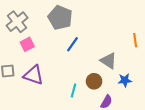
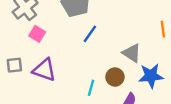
pink square: (27, 44) -> (37, 34), turned -32
blue star: (125, 80) -> (151, 76), size x1.5

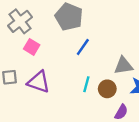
gray triangle: (132, 53) -> (124, 66), turned -42
cyan line: (91, 88) -> (86, 84), moved

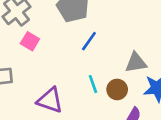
purple triangle: (39, 82) -> (50, 100), moved
cyan line: (86, 84) -> (93, 84), turned -35

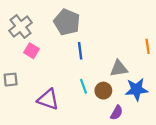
blue line: (89, 41) -> (80, 51), turned -42

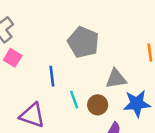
gray pentagon: (67, 22) -> (83, 42), moved
blue line: (80, 51) -> (52, 76), moved

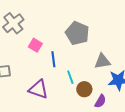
pink square: (13, 58) -> (35, 45), moved
brown circle: (98, 105) -> (84, 89), moved

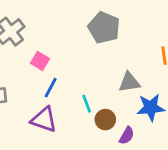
gray pentagon: (77, 33) -> (104, 28), moved
blue line: (53, 59) -> (51, 88), moved, turned 35

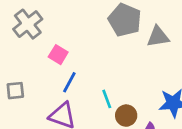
gray triangle: (129, 82) -> (158, 37), moved

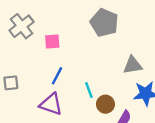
gray triangle: (158, 37) -> (133, 65), moved
pink square: (58, 55) -> (52, 42), moved, turned -35

